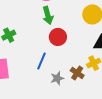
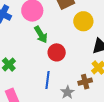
brown cross: (77, 73) -> (85, 82), turned -32

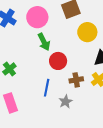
brown cross: (85, 82) -> (76, 80), moved

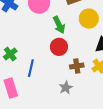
green arrow: (44, 42) -> (59, 25), moved
blue line: (47, 88) -> (31, 68), moved

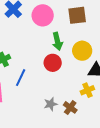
yellow circle: (89, 19) -> (82, 51), moved
brown cross: (77, 66) -> (70, 107), moved, turned 32

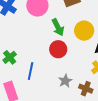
gray star: (51, 104) -> (65, 81), moved

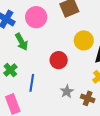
green arrow: (58, 27) -> (22, 42), moved

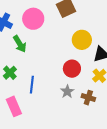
red circle: (59, 60) -> (72, 69), moved

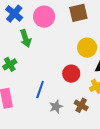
blue line: (32, 85) -> (40, 89), moved
gray star: (67, 92) -> (56, 107), moved

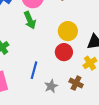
green arrow: (26, 38) -> (30, 20), moved
yellow circle: (87, 48) -> (68, 31), moved

